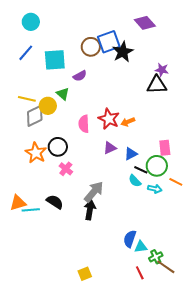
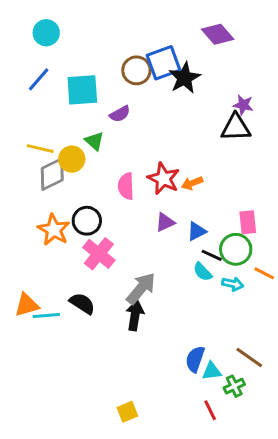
pink cross: (66, 169) -> (99, 254), size x1.5
brown line: (166, 267) -> (249, 358), moved

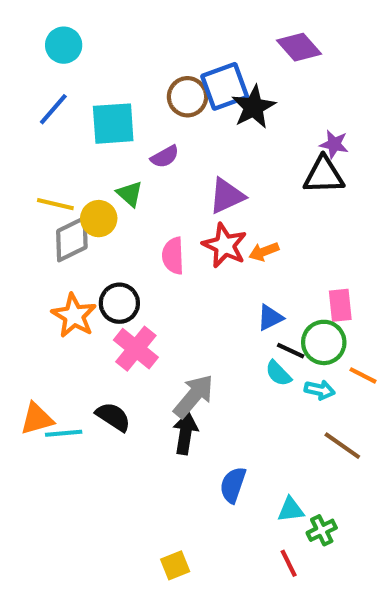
purple triangle: (165, 222) -> (227, 196), moved, size x1.4
brown line: (249, 358) -> (342, 446), moved
blue semicircle: (195, 359) -> (233, 485), moved

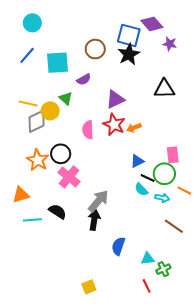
blue square: (225, 86) -> (129, 35), moved, turned 35
purple star: (334, 144) -> (170, 44), moved
orange triangle: (37, 419) -> (21, 195), moved

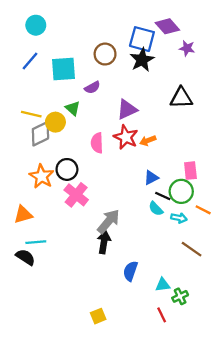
black semicircle: (57, 211) -> (25, 257), moved

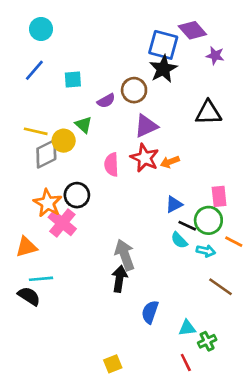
brown circle: (105, 54) -> (134, 90), moved
cyan square: (63, 69) -> (73, 79), size x0.6
pink cross: (76, 195) -> (62, 223), moved
gray arrow: (109, 221) -> (125, 255), turned -60

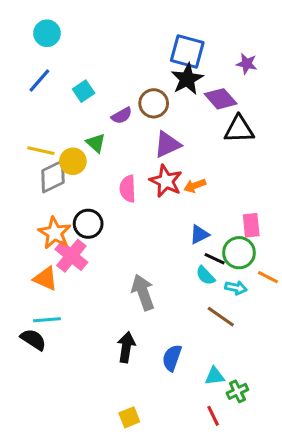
purple diamond: (192, 30) -> (221, 99), moved
cyan square: (73, 79) -> (84, 91), turned -30
orange triangle: (26, 247) -> (45, 279), moved, turned 40
black arrow: (119, 279) -> (126, 347), moved
brown line: (220, 287) -> (221, 317), moved

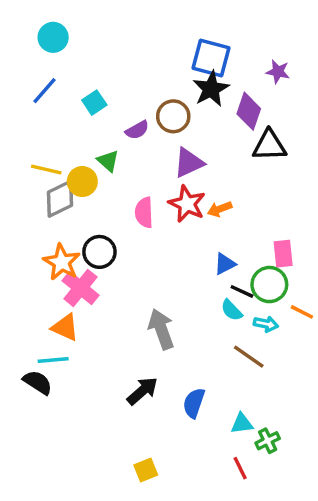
purple diamond: (221, 99) -> (249, 111), turned 60
orange triangle: (45, 279) -> (65, 327), moved
black arrow: (126, 347) -> (142, 391), turned 40

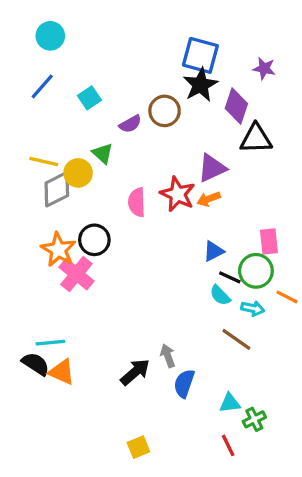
purple triangle: (189, 163) -> (212, 168), moved
orange triangle: (65, 327) -> (62, 372), moved
gray arrow: (161, 329) -> (168, 356), moved, size x0.6

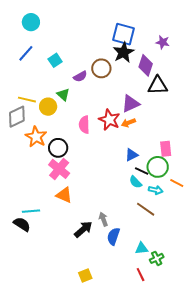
gray diamond: (57, 189) -> (17, 117), moved
orange star: (58, 250) -> (36, 137), moved
pink cross: (76, 274) -> (59, 169), moved
orange triangle: (62, 372) -> (64, 195), moved

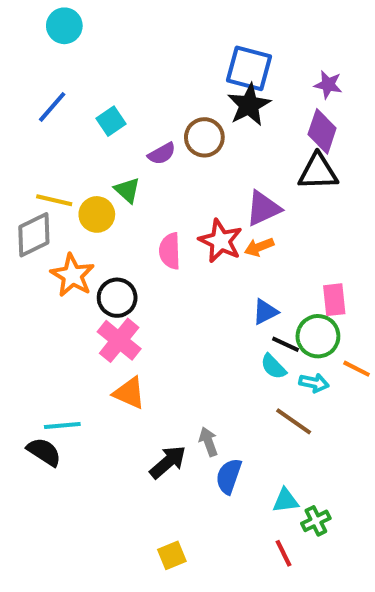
cyan circle: (31, 22) -> (64, 26), moved
purple diamond: (146, 65) -> (322, 131), moved

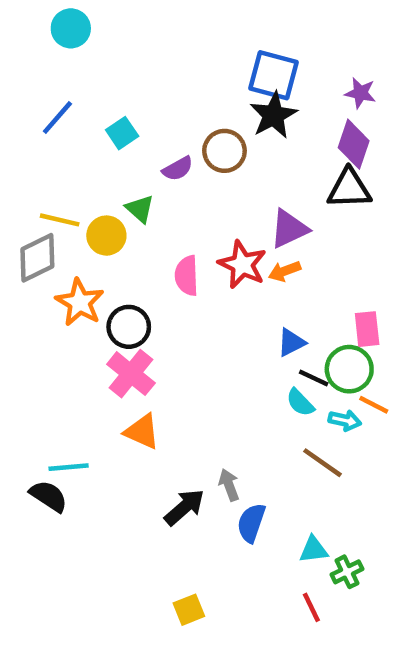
orange line: (357, 369) -> (374, 405), moved

